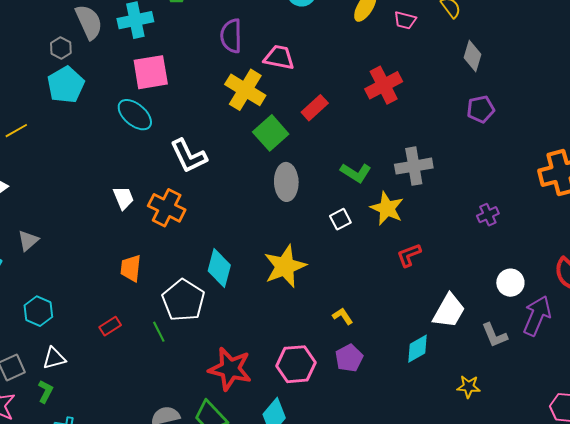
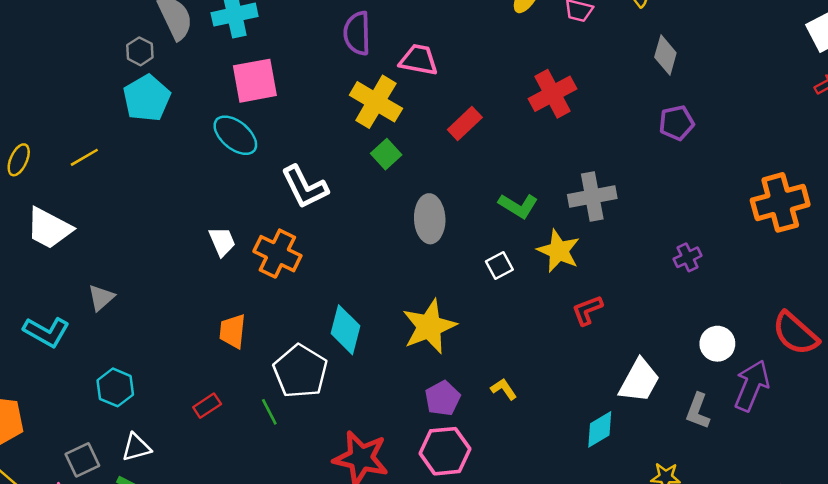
green square: (271, 133) -> (386, 154), moved, size x0.7
gray L-shape: (494, 335) -> (698, 411), turned 44
purple pentagon: (349, 358) -> (443, 398), moved

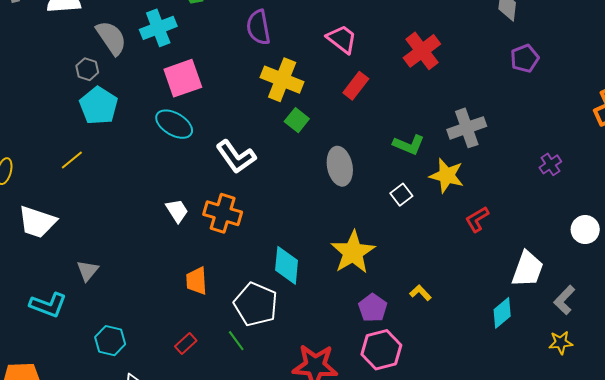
pink trapezoid: (419, 60) -> (342, 39), moved, turned 36
yellow line: (84, 157) -> (72, 160), moved
gray L-shape: (698, 411) -> (564, 300), moved, turned 32

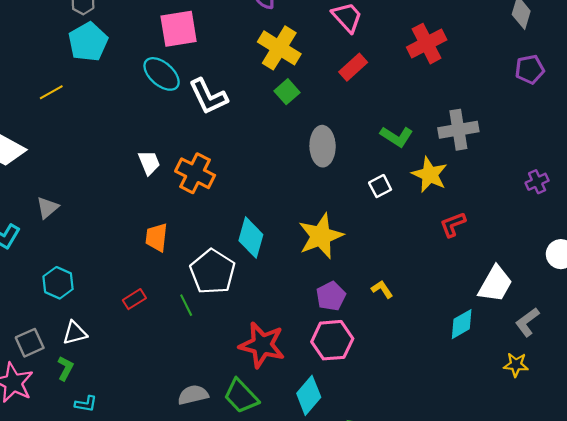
white L-shape: (236, 157) -> (208, 96), moved

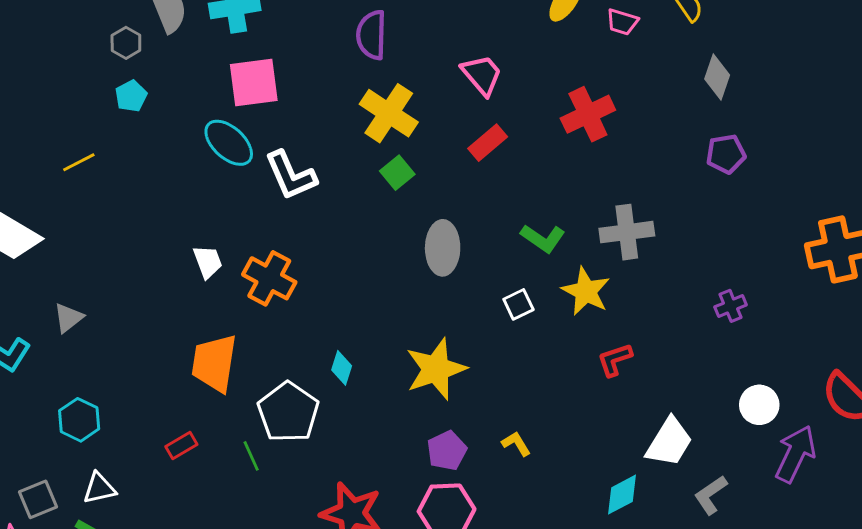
cyan pentagon: (88, 42) -> (131, 96), size x0.6
orange trapezoid: (157, 237) -> (214, 363), size x1.5
cyan diamond: (251, 238) -> (342, 368), size x0.6

